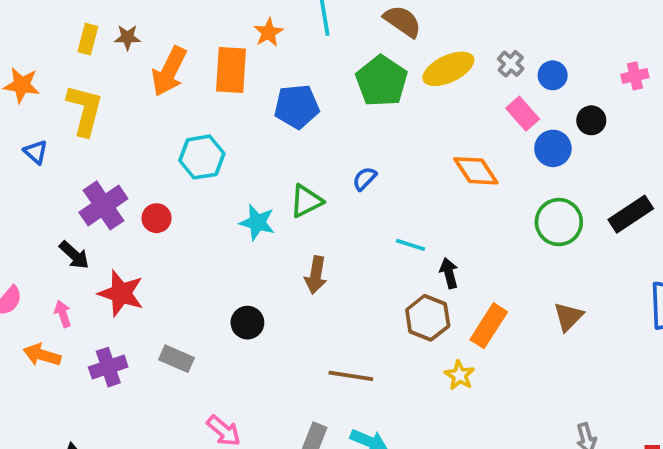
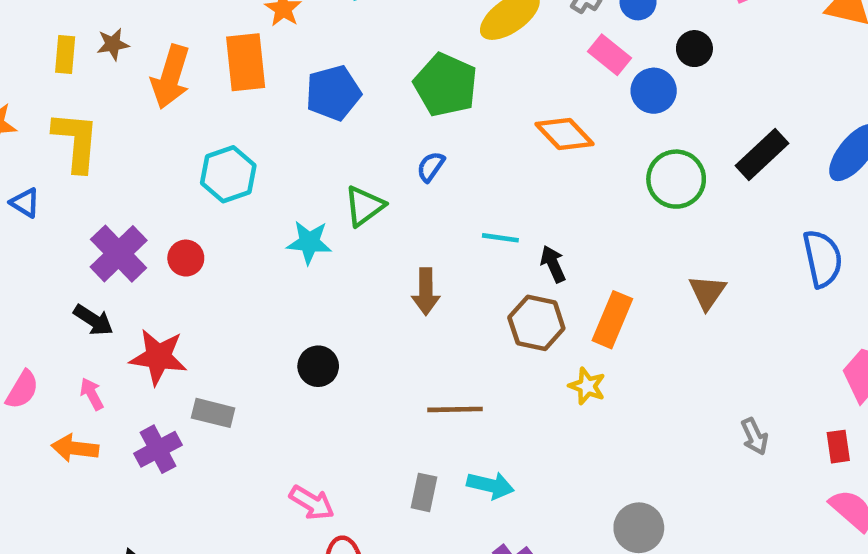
green pentagon: (382, 81) -> (446, 85), moved
brown arrow: (316, 275) -> (426, 292), moved
gray rectangle: (176, 359) -> (213, 413), moved

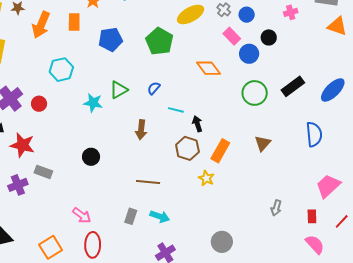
orange rectangle: (246, 62) -> (74, 22), size x0.7
blue semicircle: (431, 167) -> (154, 88), moved
gray arrow: (755, 436) -> (276, 208), turned 35

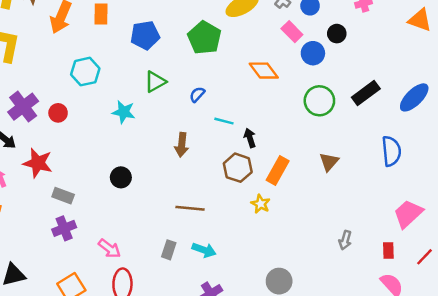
green triangle: (119, 90) -> (155, 82), moved
purple cross: (18, 185) -> (64, 228), moved

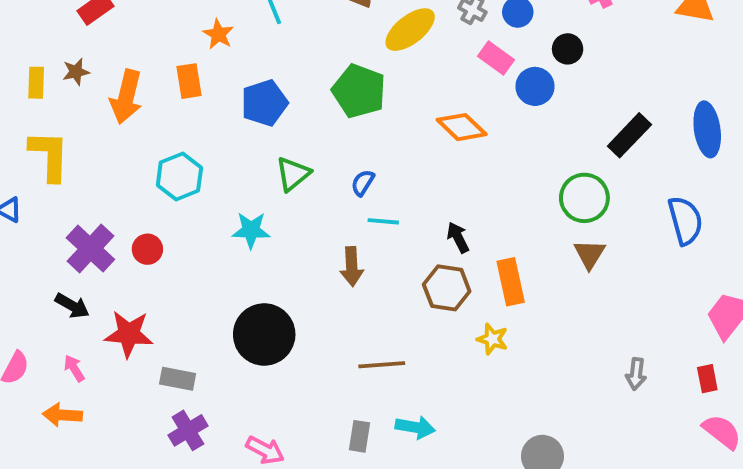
blue ellipse: (414, 97) -> (707, 129), turned -44
green circle: (319, 101) -> (584, 198), moved
cyan line: (224, 121) -> (383, 221), moved
orange rectangle: (278, 171) -> (511, 282), turned -32
black circle: (121, 177) -> (264, 334), size x1.8

